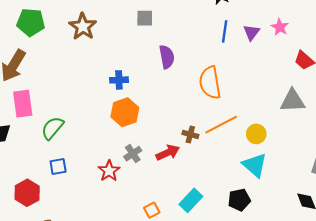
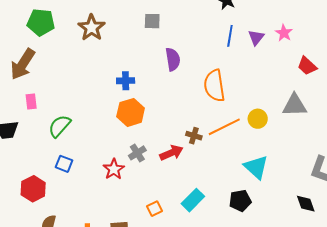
pink rectangle: (23, 104) -> (31, 102), size x0.6
yellow circle: (256, 134) -> (258, 119), moved
blue square: (58, 166) -> (64, 164), turned 30

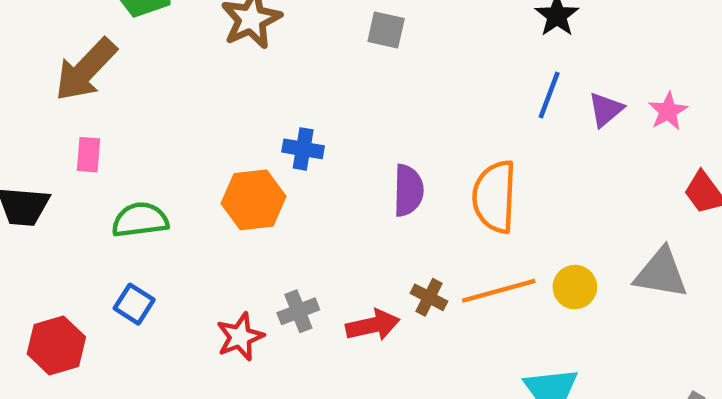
purple semicircle: (173, 59) -> (408, 190), moved
orange hexagon: (131, 112) -> (254, 200), moved
green semicircle: (60, 126) -> (140, 220), turned 30

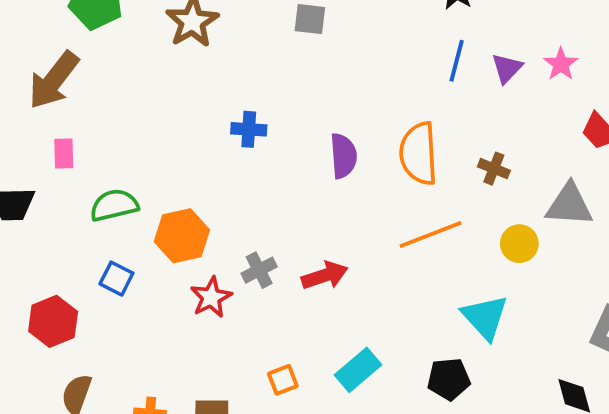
orange hexagon: (254, 200) -> (182, 236), moved
yellow circle: (575, 287) -> (519, 244), moved
brown cross: (429, 297) -> (494, 169), moved

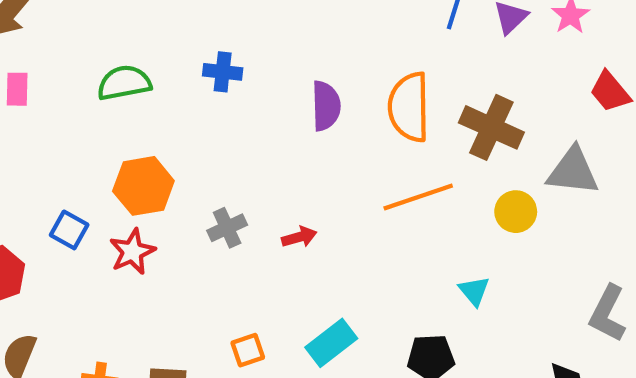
brown cross: (494, 169) -> (491, 127), size x1.8
green semicircle: (114, 205) -> (124, 83), moved
red arrow: (325, 276) -> (299, 237), size x0.7
red star: (211, 297) -> (132, 252), moved
cyan triangle: (485, 317) -> (474, 291), size x0.6

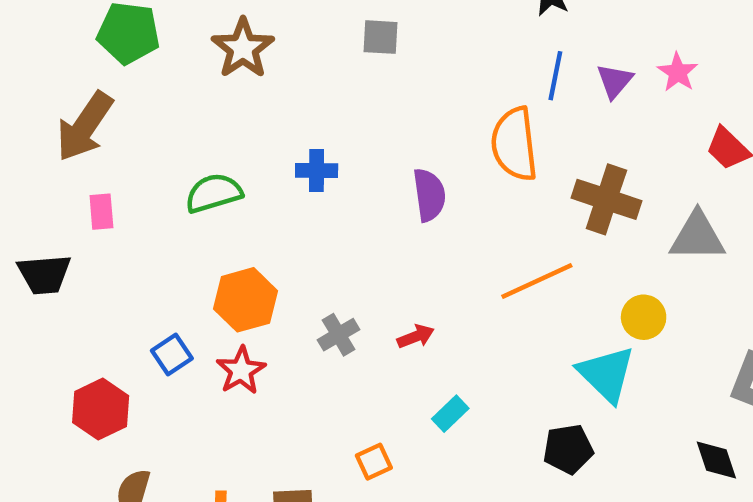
orange semicircle: (409, 107) -> (514, 144), moved
yellow circle: (516, 212) -> (644, 317), moved
blue square: (69, 230) -> (172, 355), turned 33
cyan triangle: (474, 291) -> (606, 374), size x1.8
cyan rectangle: (331, 343) -> (450, 414), moved, size x0.7

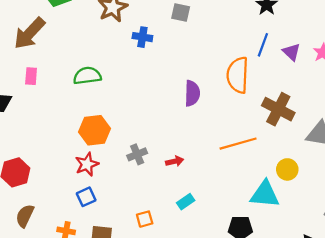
purple triangle: (615, 81) -> (291, 52), turned -36
blue cross: (317, 170) -> (142, 37), moved
blue square: (172, 355) -> (86, 197), moved
cyan triangle: (606, 374) -> (265, 194), turned -48

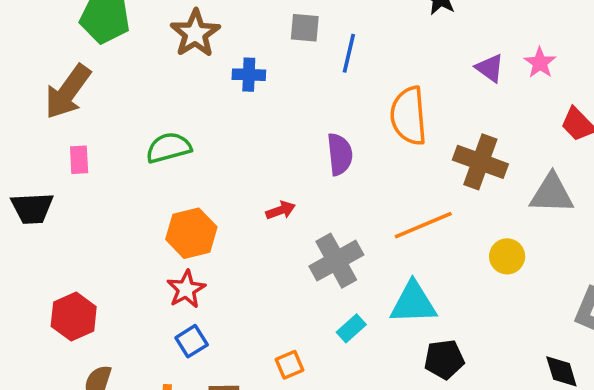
blue line: (263, 45) -> (349, 53), moved
gray cross: (137, 154) -> (336, 261), moved, size x1.6
red arrow: (175, 161) -> (281, 210), moved
cyan triangle: (265, 194) -> (413, 303), moved

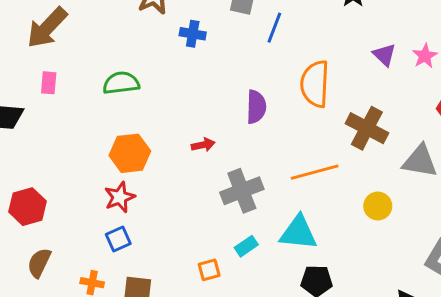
orange square: (290, 365) -> (209, 270), moved

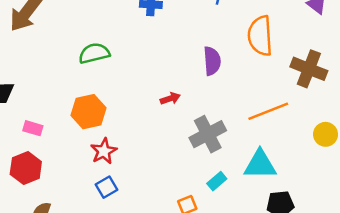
pink rectangle: (49, 83) -> (33, 128), moved, turned -72
orange hexagon: (130, 153) -> (89, 112), moved

